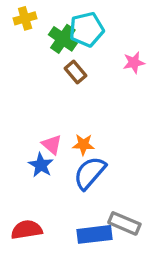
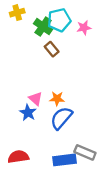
pink star: (134, 63) -> (84, 28), moved

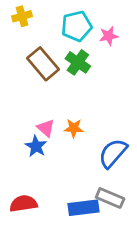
green cross: (43, 27) -> (78, 62), moved
brown rectangle: (52, 49) -> (43, 64), moved, size x1.6
blue semicircle: (61, 118) -> (113, 153), moved

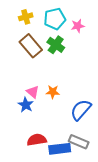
yellow cross: (22, 16) -> (26, 17), moved
red semicircle: (23, 204) -> (37, 140), moved

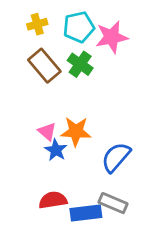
pink star: (78, 26) -> (112, 37), size x1.6
orange star: (53, 92) -> (76, 131), size x1.5
blue star: (26, 105) -> (56, 150), moved

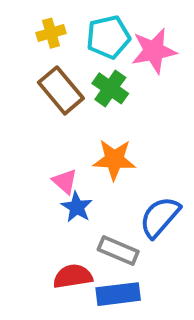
orange star: (76, 131) -> (114, 160), moved
gray rectangle: (113, 203) -> (118, 251), moved

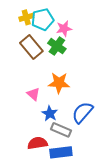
cyan pentagon: (108, 37) -> (43, 19), moved
pink star: (154, 51) -> (64, 29), moved, size x0.7
blue star: (77, 207) -> (50, 113), moved

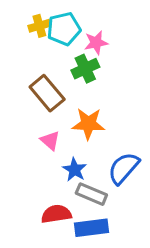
green cross: (57, 46) -> (85, 69), turned 30
brown rectangle: (31, 47) -> (47, 93), moved

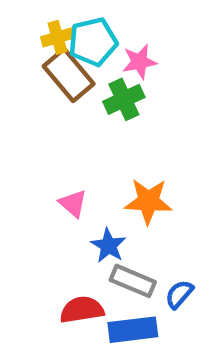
brown rectangle: (47, 93) -> (69, 75), moved
orange star: (88, 124) -> (148, 201), moved
blue semicircle: (124, 168) -> (179, 294), moved, size x0.6

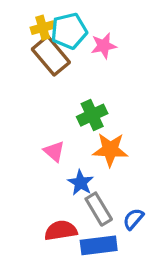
green cross: (124, 99) -> (92, 115), moved
gray rectangle: (133, 281) -> (99, 209), turned 36

